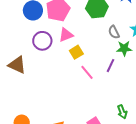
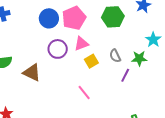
gray semicircle: (114, 32) -> (115, 56), moved
pink line: (87, 72) -> (84, 93), moved

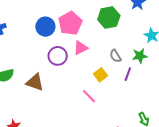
yellow square: (91, 61) -> (101, 75), moved

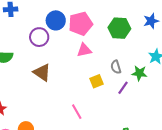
purple circle: (58, 56) -> (39, 37), moved
brown triangle: (35, 82) -> (42, 72), moved
pink line: (89, 96) -> (77, 112), moved

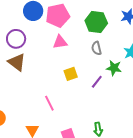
purple circle: (39, 37) -> (16, 39), moved
gray semicircle: (116, 67) -> (96, 48), moved

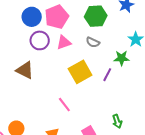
purple circle: (16, 39) -> (40, 40), moved
gray semicircle: (96, 48) -> (93, 42), moved, turned -40
yellow square: (71, 74) -> (80, 72), size x1.6

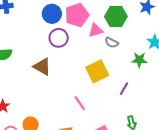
pink triangle: (64, 42) -> (96, 30), moved
purple line: (107, 75) -> (124, 89), moved

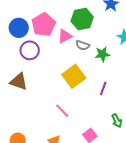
green star: (139, 60) -> (102, 54), moved

